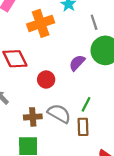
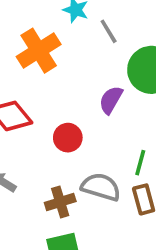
gray line: (94, 22) -> (109, 31), moved

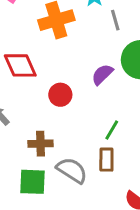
gray semicircle: (101, 187) -> (72, 170), moved

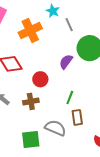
green line: (112, 130) -> (70, 98), moved
brown cross: (40, 144) -> (31, 101), moved

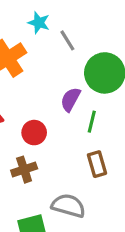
green line: (70, 98) -> (92, 122), moved
brown rectangle: (77, 117) -> (97, 164), moved

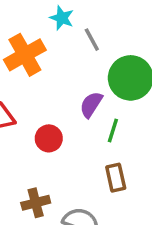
brown cross: (24, 170) -> (36, 203), moved

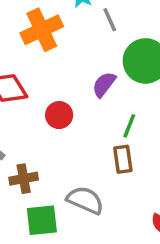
green line: (113, 130) -> (129, 126), moved
brown cross: (36, 203) -> (24, 179), moved

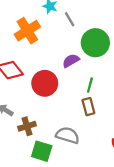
purple semicircle: (104, 84) -> (71, 61), turned 30
red circle: (59, 115) -> (45, 83), size x1.5
green square: (42, 220) -> (42, 151), turned 30

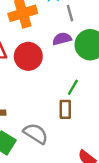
purple semicircle: (71, 61) -> (62, 39), moved
red circle: (45, 83) -> (28, 56), moved

